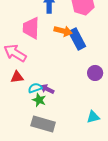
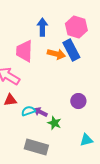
blue rectangle: (77, 39) -> (71, 50), moved
purple circle: (95, 73) -> (78, 101), moved
green star: (39, 100) -> (54, 123), moved

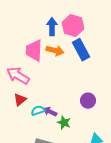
pink hexagon: (76, 27) -> (73, 26), moved
orange arrow: (56, 54) -> (55, 51), moved
red triangle: (10, 100) -> (20, 100), turned -32

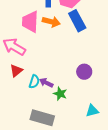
cyan semicircle: (38, 111) -> (34, 82), turned 128

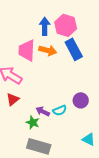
cyan semicircle: (34, 82) -> (60, 110), moved, turned 48
green star: (60, 94) -> (33, 122), moved
cyan triangle: (92, 111) -> (89, 139), turned 40

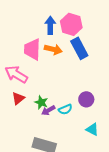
purple arrow: (43, 111) -> (48, 110), turned -56
green star: (33, 122) -> (41, 102), moved
cyan triangle: (89, 139) -> (92, 129), moved

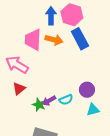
green star: (41, 102) -> (39, 105), moved
cyan triangle: (92, 129) -> (93, 110), moved, turned -40

